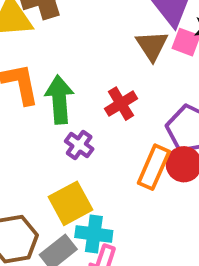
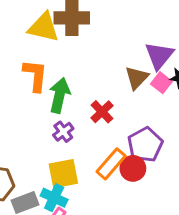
red cross: (121, 104) -> (102, 112), turned -30
yellow square: (70, 203) -> (63, 174), moved

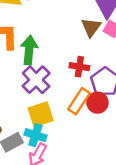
red cross: (102, 112) -> (79, 67), moved, turned -30
purple cross: (63, 132) -> (36, 80), size x1.6

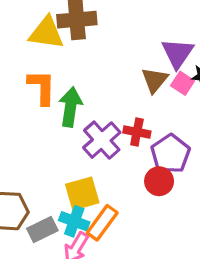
purple cross: (36, 80) -> (102, 140), moved
orange rectangle: (79, 101) -> (102, 223), moved

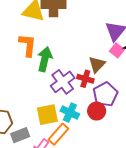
brown triangle: (155, 80) -> (97, 64), moved
cyan cross: (74, 221) -> (70, 113), moved

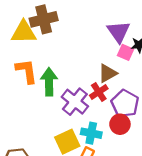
brown triangle: (97, 64) -> (108, 73), turned 30
red cross: (85, 79) -> (99, 92), turned -35

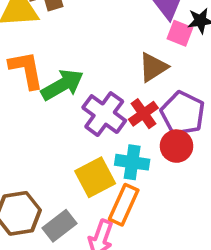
green arrow: (49, 82) -> (62, 85), turned 64
red cross: (99, 92) -> (143, 114), moved

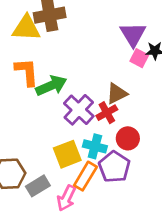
brown triangle: (153, 67) -> (117, 94), moved
purple pentagon: (183, 113) -> (114, 167), moved

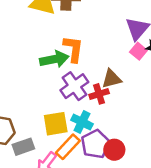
orange L-shape: (27, 72) -> (73, 49), moved
red circle: (128, 138) -> (114, 150), moved

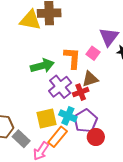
orange L-shape: (73, 49) -> (72, 58), moved
pink square: (138, 51) -> (93, 53), moved
purple pentagon: (96, 144) -> (86, 121), moved
gray rectangle: (23, 147) -> (21, 139), turned 66

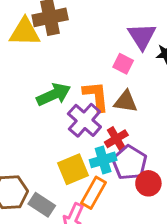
orange L-shape: (72, 58) -> (96, 96), moved
brown triangle: (90, 79) -> (126, 102), turned 36
red cross: (81, 92) -> (116, 139), moved
cyan cross: (68, 116) -> (103, 160), turned -30

